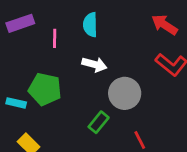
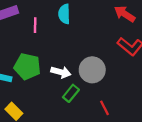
white arrow: (94, 65) -> (61, 72), moved

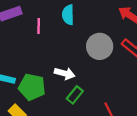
green pentagon: (27, 66) -> (32, 87), moved
gray circle: (92, 70) -> (100, 46), moved

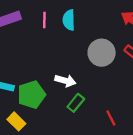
pink line: (39, 26) -> (44, 20), moved
green pentagon: (32, 87) -> (31, 95), turned -30

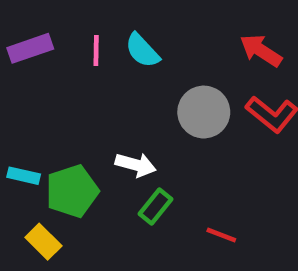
cyan semicircle: (69, 20) -> (142, 51), turned -42
red line: (111, 118) -> (221, 235), turned -42

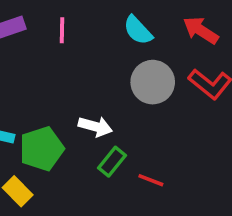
cyan semicircle: (142, 51) -> (138, 30), moved
red line: (221, 235) -> (151, 180), moved

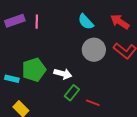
pink line: (62, 30) -> (37, 22), moved
green pentagon: (42, 149) -> (34, 70), moved

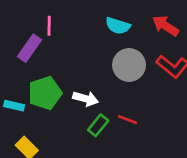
purple rectangle: (15, 21) -> (30, 48), moved, turned -36
cyan semicircle: (86, 22) -> (118, 26), turned -30
red line: (93, 103) -> (128, 120), moved

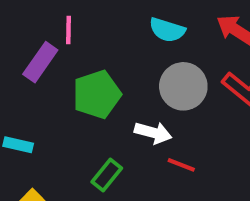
green pentagon: (45, 93) -> (97, 94), moved
white arrow: (86, 99) -> (153, 133), moved
green rectangle: (98, 125) -> (107, 175), moved

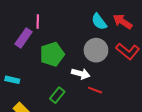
cyan semicircle: (167, 30) -> (99, 22), moved, turned 36

